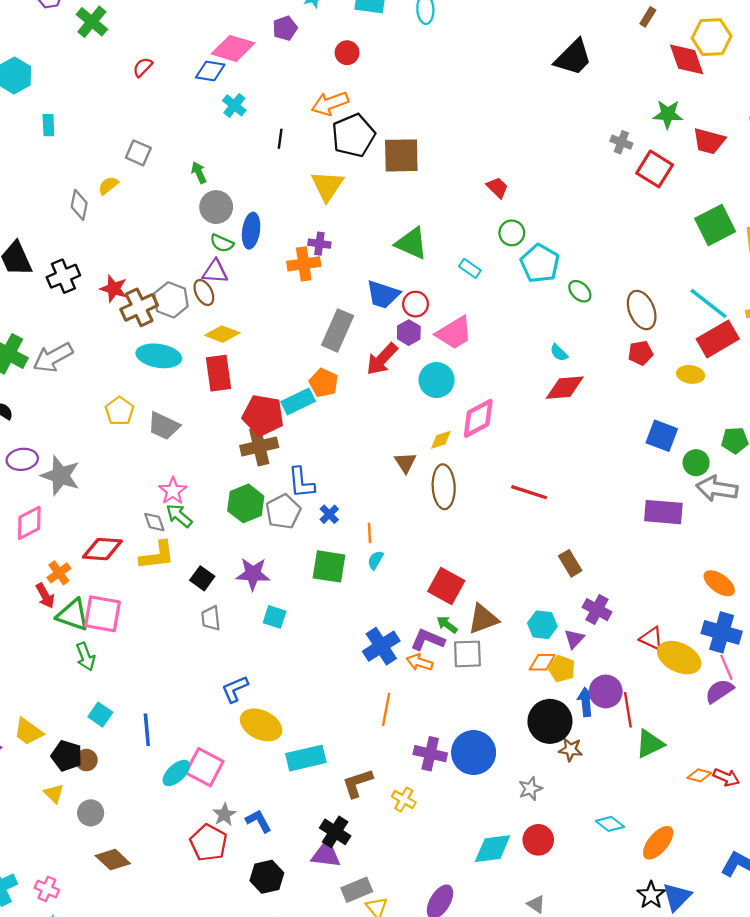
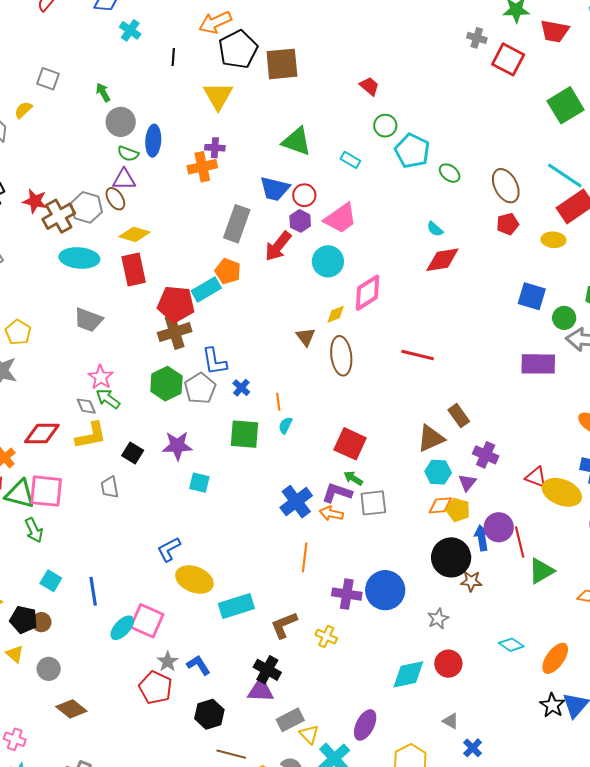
yellow pentagon: (119, 411) -> (18, 332), moved
gray trapezoid: (211, 618) -> (110, 487), moved
brown triangle: (483, 619) -> (431, 438), moved

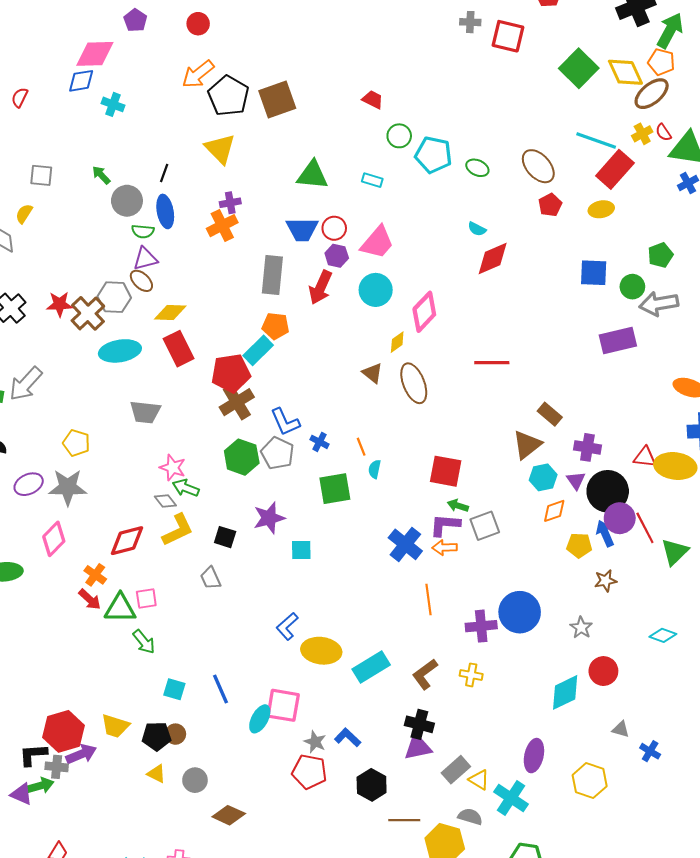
black line: (173, 57) -> (164, 173), moved, turned 30
pink square: (46, 491) -> (146, 598), size x0.6
yellow pentagon: (458, 510) -> (579, 545), moved
black circle: (451, 557) -> (608, 491), moved

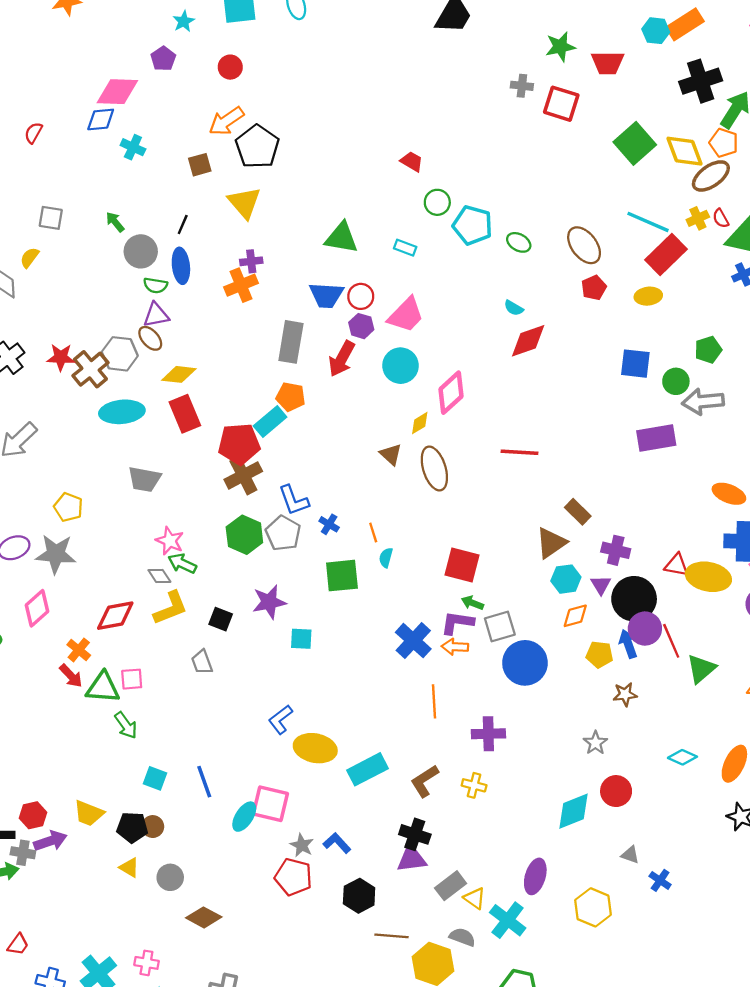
brown square: (277, 99) -> (200, 165), moved, size x0.6
blue circle: (520, 612) -> (525, 663), moved
red hexagon: (64, 731) -> (33, 815), size x0.6

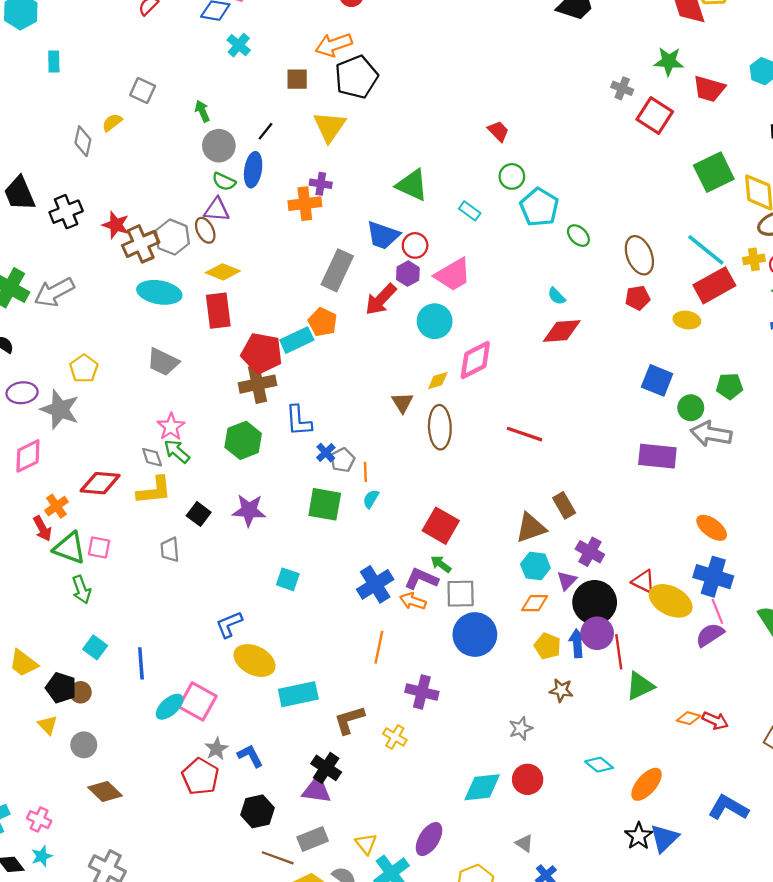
gray pentagon: (283, 533) -> (343, 460), moved, size x0.7
cyan square: (301, 639) -> (288, 579), moved
gray rectangle: (451, 886) -> (313, 839), moved

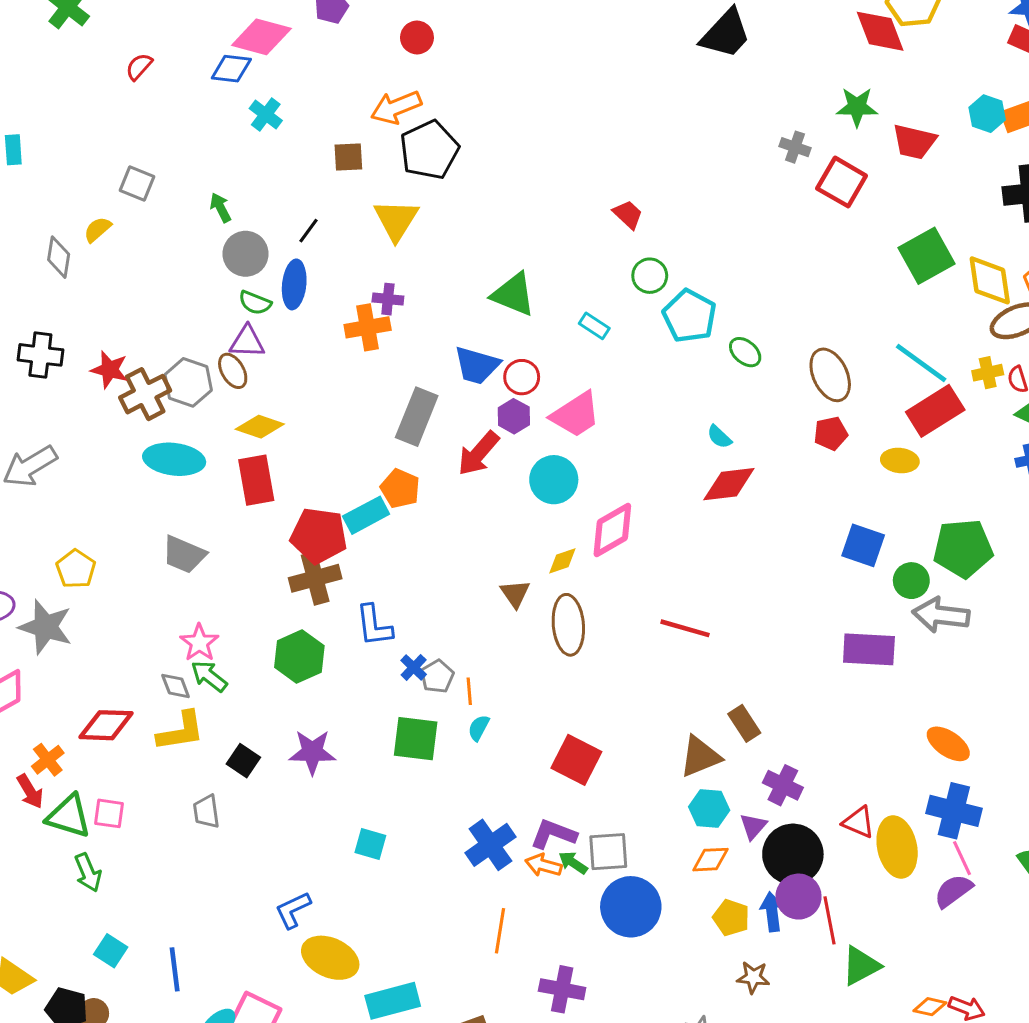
black cross: (66, 212) -> (40, 355), turned 32
green pentagon: (730, 386) -> (963, 548), size x1.6
green arrow: (441, 564) -> (573, 863), moved
yellow ellipse: (671, 601) -> (897, 847), turned 54

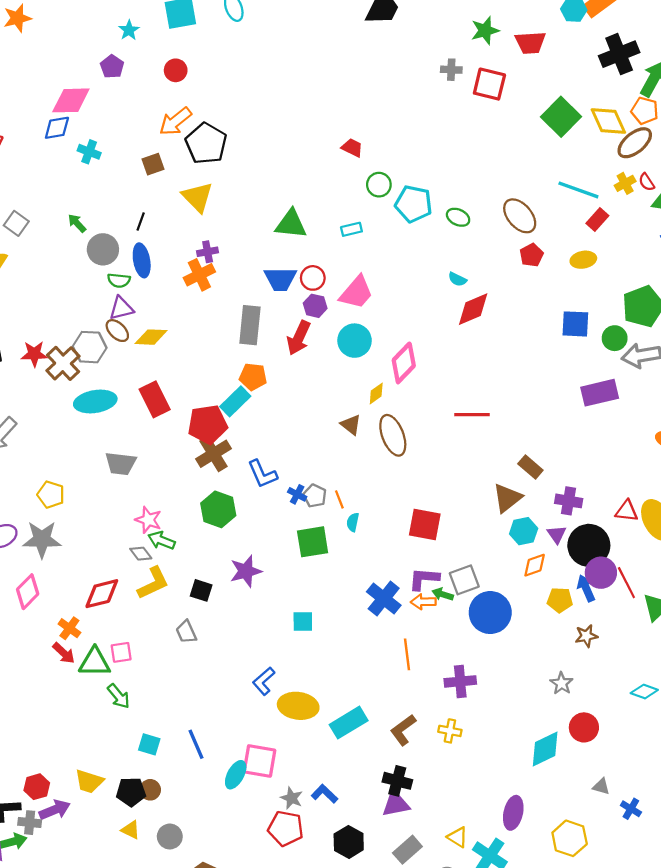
gray square: (137, 183) -> (16, 223), turned 30
cyan rectangle: (594, 326) -> (351, 229), turned -30
red rectangle: (935, 411) -> (597, 219), size x0.6
yellow diamond: (260, 427) -> (151, 337), moved

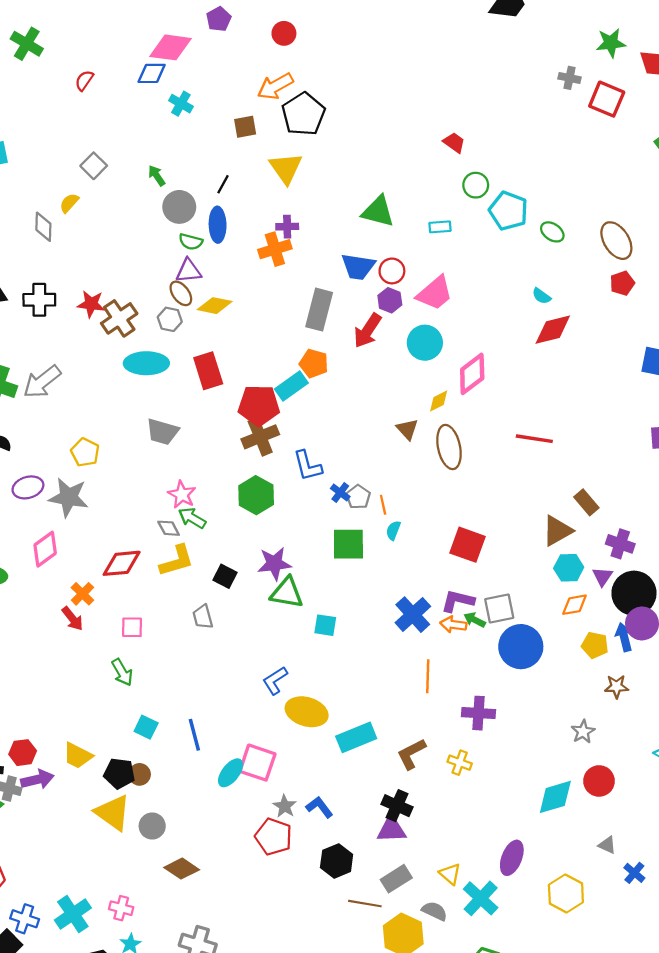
gray hexagon: (90, 347) -> (170, 319), moved, size x0.7
green triangle: (95, 662) -> (287, 593), moved
yellow triangle: (131, 830) -> (113, 813), size x1.8

